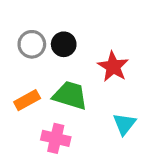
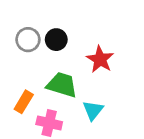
orange rectangle: (27, 100) -> (24, 102), moved, turned -30
cyan triangle: (124, 124) -> (93, 110), moved

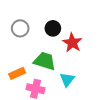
black circle: (56, 40) -> (53, 28), moved
orange rectangle: (24, 102) -> (17, 73), turned 35

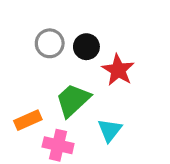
gray circle: (20, 28) -> (50, 43), moved
green trapezoid: (45, 61) -> (73, 100), turned -60

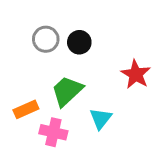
red star: (118, 70) -> (136, 74), moved

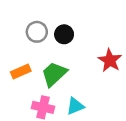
orange rectangle: (26, 109) -> (21, 71), moved
cyan triangle: (101, 118) -> (75, 106), moved, turned 30

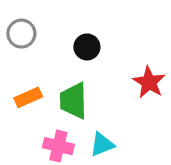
gray circle: (37, 32) -> (21, 34), moved
green trapezoid: (54, 74) -> (73, 101), turned -48

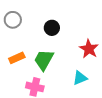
green trapezoid: (73, 101) -> (44, 60), turned 30
cyan triangle: (102, 144) -> (80, 78), moved

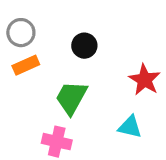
orange rectangle: (17, 58) -> (26, 65), moved
cyan triangle: (80, 78) -> (130, 127), turned 35

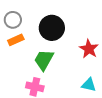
black circle: (84, 46) -> (52, 28), size x1.6
cyan triangle: (130, 127) -> (89, 85), moved

